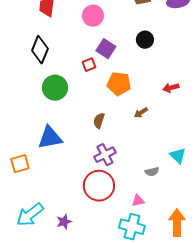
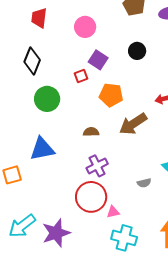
brown arrow: (141, 113) -> (133, 124), size x2.0
brown semicircle: (99, 121) -> (91, 132), turned 70
pink triangle: (138, 201) -> (113, 212), moved
purple star: (64, 222) -> (56, 233), size x1.8

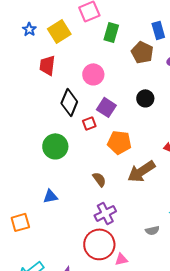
black diamond: (32, 61) -> (69, 102), moved
brown semicircle: (91, 132) -> (99, 179), turned 56
blue triangle: (42, 149) -> (50, 196), size x0.6

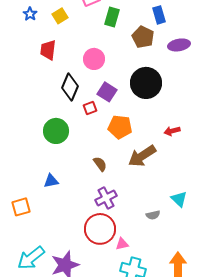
yellow square: (59, 31) -> (60, 16), size x0.7
black circle: (145, 98) -> (146, 83), size x1.8

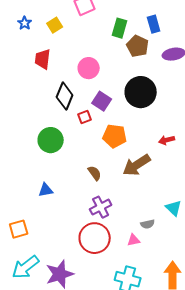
green rectangle: (112, 17) -> (120, 28), moved
orange square: (21, 207) -> (19, 229), moved
pink triangle: (122, 244) -> (134, 240), moved

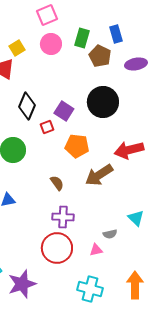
yellow square: (55, 25) -> (17, 48), moved
pink circle: (89, 68) -> (51, 44), moved
red arrow: (167, 140) -> (129, 150), size x1.8
purple cross: (101, 207) -> (63, 217), turned 30

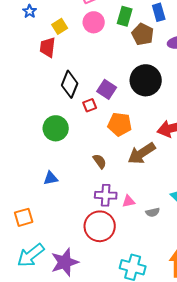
pink triangle: (96, 250) -> (129, 201), moved

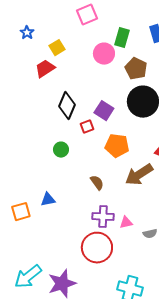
pink circle: (94, 22) -> (104, 54), moved
brown pentagon: (143, 34) -> (136, 69), moved
red trapezoid: (48, 47) -> (45, 69), turned 50
green circle: (56, 128) -> (61, 150), moved, size x0.6
orange square: (24, 217) -> (21, 212), moved

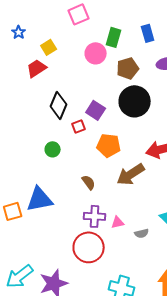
brown pentagon: (136, 69) -> (128, 68), turned 30
blue triangle: (48, 200) -> (40, 199), size x1.8

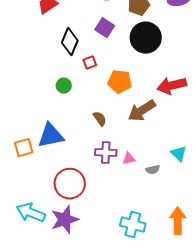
purple square: (96, 110) -> (105, 28), moved
red circle: (89, 247) -> (70, 184), moved
cyan arrow: (20, 276) -> (31, 213), turned 60

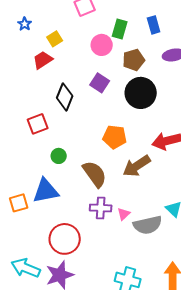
red square: (90, 63) -> (38, 124), moved, size x1.5
green circle: (64, 86) -> (59, 156), moved
brown semicircle: (100, 119) -> (95, 174), size x1.8
pink triangle: (129, 159) -> (124, 214), turned -32
gray semicircle: (153, 170) -> (148, 225), size x2.0

